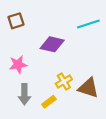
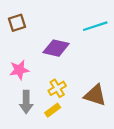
yellow cross: (64, 82) -> (57, 88), moved

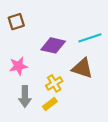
cyan line: (95, 26) -> (90, 38), moved
brown triangle: (95, 95) -> (82, 68), moved

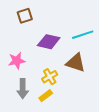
brown square: (16, 22) -> (25, 16), moved

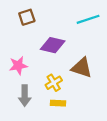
cyan line: (83, 35) -> (88, 19), moved
yellow rectangle: (46, 96) -> (58, 103), moved, turned 40

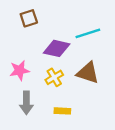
cyan line: (88, 19) -> (88, 33), moved
yellow cross: (54, 83) -> (54, 77), moved

